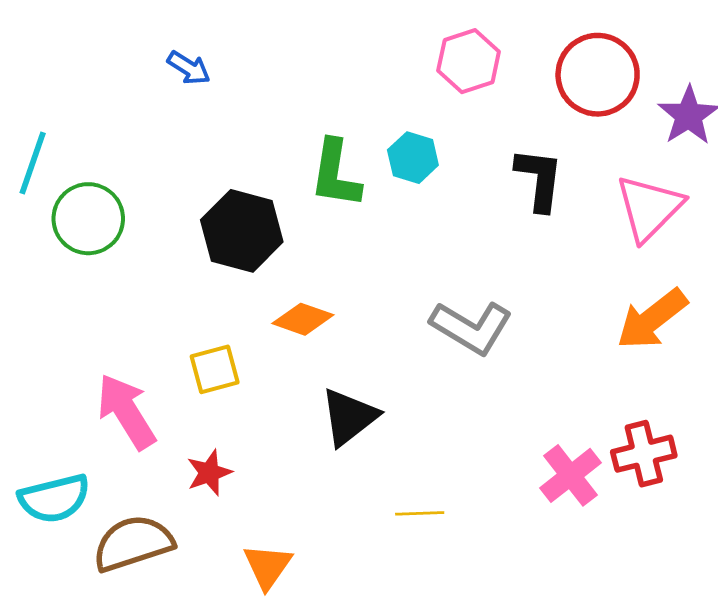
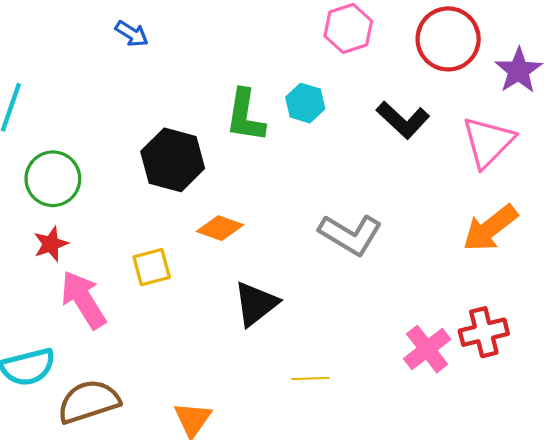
black L-shape: (539, 179) -> (403, 120), turned 126
green circle: (88, 219) -> (53, 179), moved
red star: (209, 473) -> (51, 244), moved

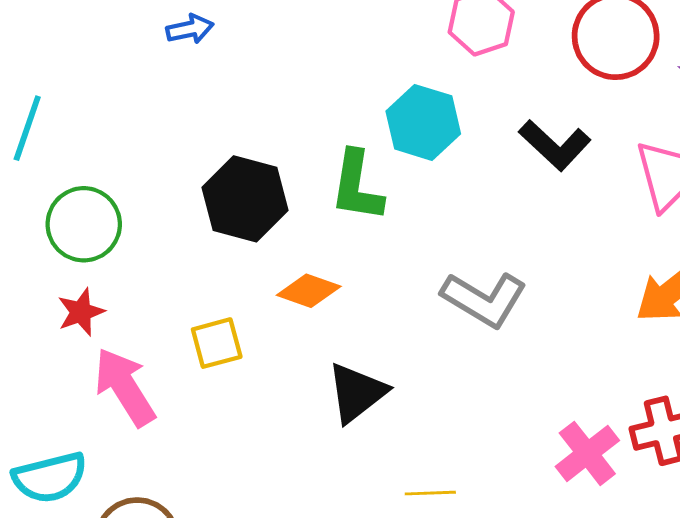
blue arrow: (132, 34) -> (190, 29), turned -44
cyan hexagon: (305, 103) -> (423, 122), size x1.4
green L-shape: (245, 116) -> (357, 186), moved

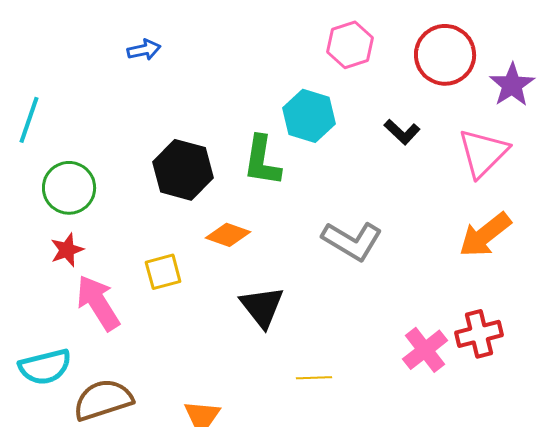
black L-shape: (555, 145) -> (402, 132), size x0.7
black triangle: (357, 393) -> (262, 307), turned -30

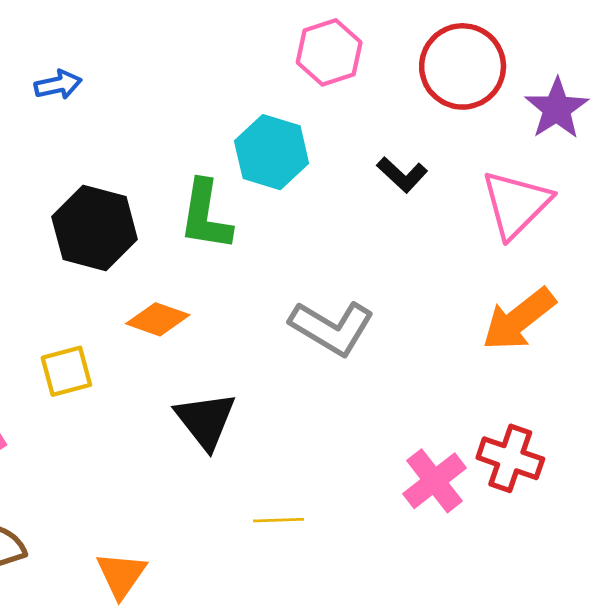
blue arrow: (144, 50) -> (58, 85), moved
red cross: (479, 334) -> (510, 458), turned 33

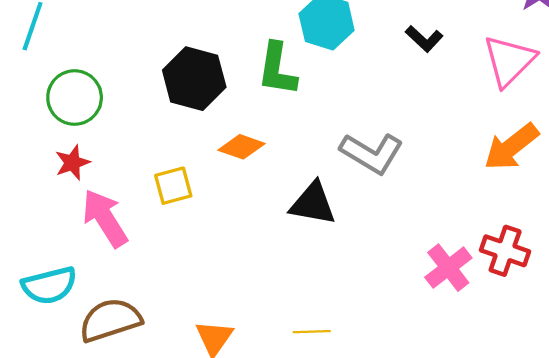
black triangle: (206, 420) -> (313, 204), moved, turned -42
yellow line: (279, 520) -> (312, 332), moved

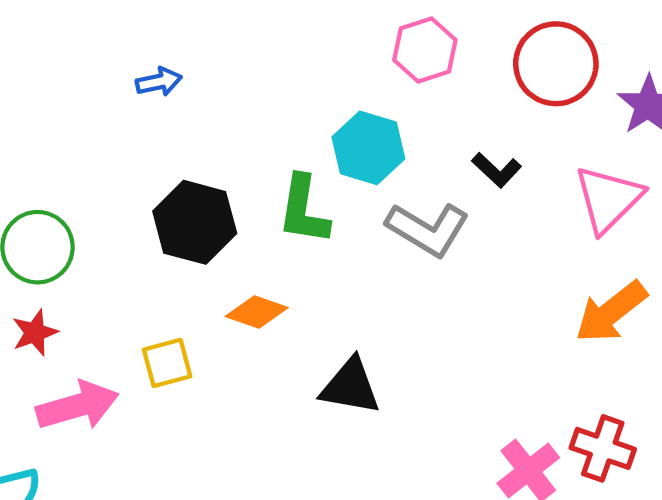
gray L-shape: (372, 153) -> (428, 229), moved
pink arrow: (105, 218) -> (78, 406), turned 106

